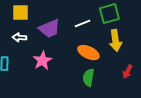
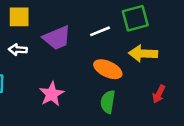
yellow arrow: (115, 41) -> (143, 54), turned 100
pink star: (42, 61) -> (52, 94), moved

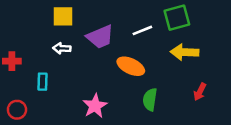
orange ellipse: (108, 69) -> (131, 66), moved
pink star: (52, 94) -> (95, 106), moved

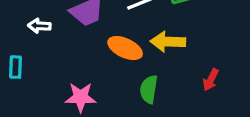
yellow arrow: (184, 52) -> (168, 42), moved
pink star: (95, 106) -> (81, 97), turned 30

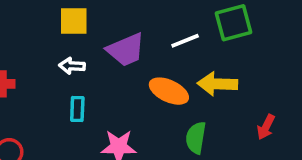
cyan rectangle: (16, 67) -> (77, 109), moved

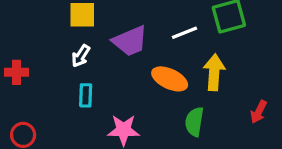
white arrow: (72, 66) -> (81, 56), turned -60
yellow arrow: (217, 84) -> (214, 72), turned 92

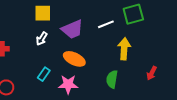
orange ellipse: (170, 79) -> (74, 59), moved
cyan rectangle: (86, 95) -> (44, 74), moved, turned 32

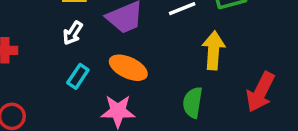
red arrow: (152, 73) -> (260, 92), size x1.6
cyan rectangle: (44, 74) -> (78, 76), moved

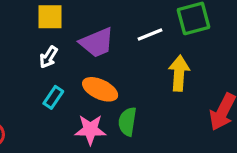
green semicircle: (193, 102) -> (127, 122), moved

